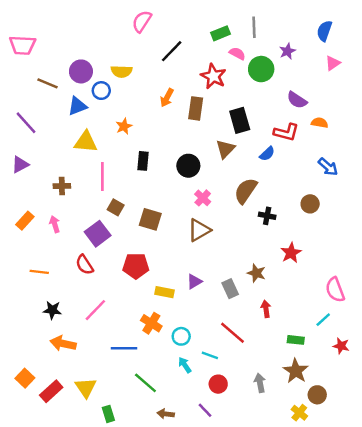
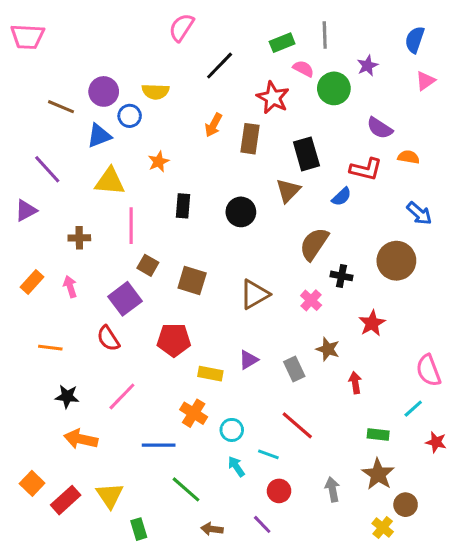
pink trapezoid: (22, 45) -> (27, 37), moved
purple line: (26, 123) -> (47, 169), moved
pink cross: (203, 198) -> (311, 300), moved
brown circle: (310, 204) -> (396, 261), size x1.6
red arrow: (266, 309) -> (355, 383), moved

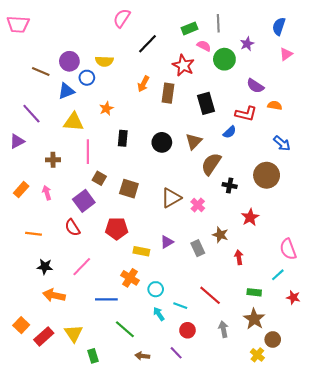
brown triangle: (288, 191) -> (194, 141), moved
pink cross: (311, 300) -> (198, 205), moved
red line: (297, 425) -> (210, 295), moved

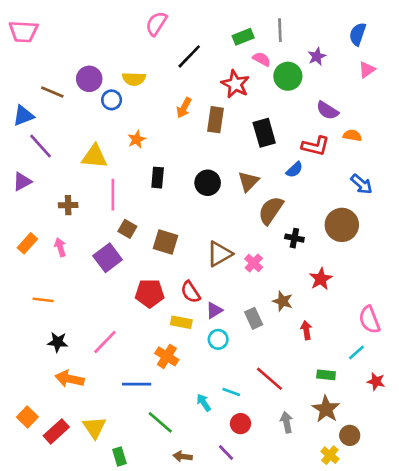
blue triangle: (66, 91) -> (23, 116), moved
red semicircle: (73, 228) -> (190, 292), moved
cyan circle: (156, 289) -> (218, 339), moved

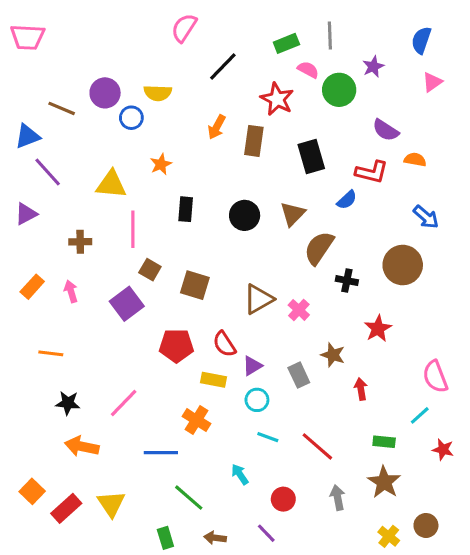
cyan line: (231, 392) -> (268, 437), moved
brown circle: (350, 435) -> (426, 525), moved
green rectangle: (119, 456) -> (165, 538), moved

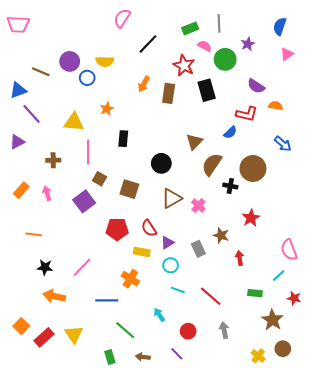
black rectangle: (311, 156) -> (207, 90), moved
black circle: (245, 215) -> (161, 163), moved
brown circle: (403, 265) -> (253, 168), moved
brown star: (384, 482) -> (273, 320), moved

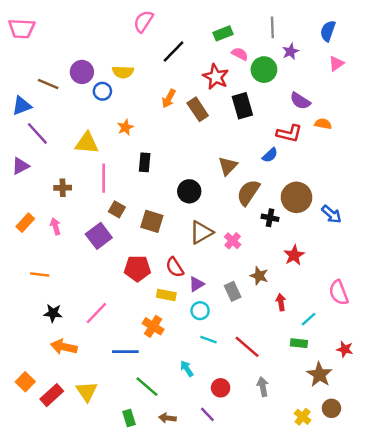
gray line: (219, 23) -> (272, 27), moved
brown rectangle: (169, 93) -> (198, 109), turned -42
blue arrow: (283, 144) -> (331, 214), moved
cyan line: (279, 276) -> (309, 319), moved

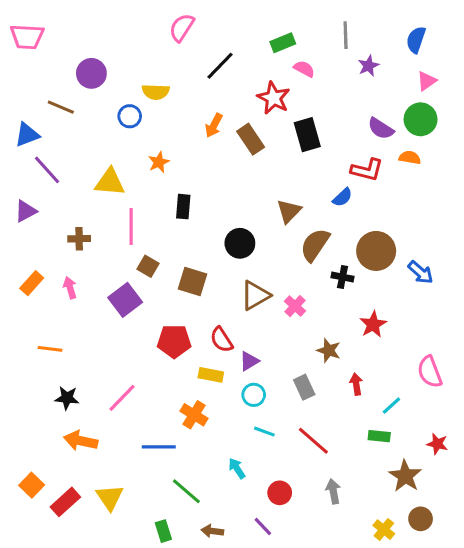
green circle: (264, 70) -> (421, 119), moved
purple circle: (82, 72) -> (91, 73), moved
gray rectangle: (233, 291) -> (304, 387), moved

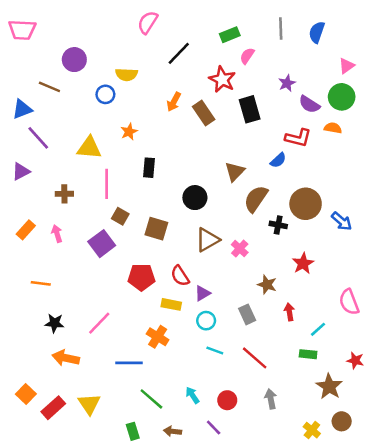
blue semicircle: (416, 40) -> (317, 32), moved
purple star: (368, 66) -> (287, 83), moved
pink semicircle: (304, 69) -> (247, 56), turned -84
cyan arrow: (237, 468) -> (192, 395), moved

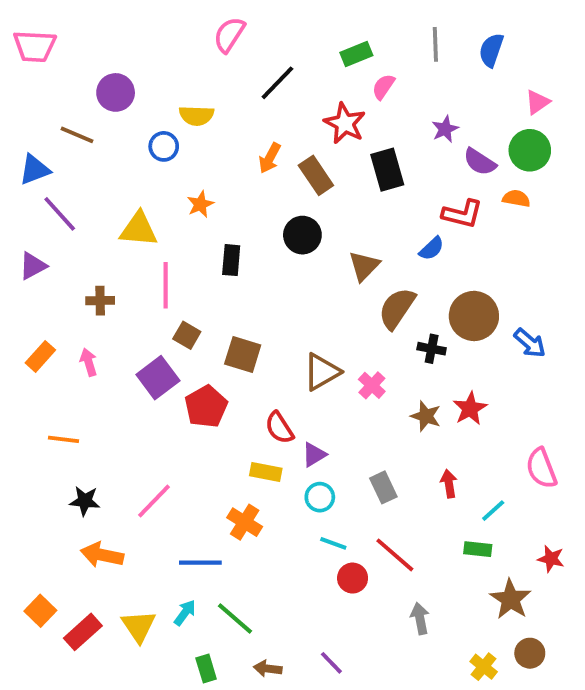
black circle: (195, 198) -> (302, 235), moved
red pentagon: (141, 277) -> (206, 407), moved, turned -30
brown star: (267, 285) -> (426, 416), moved
cyan arrow: (192, 395) -> (185, 613), moved, turned 70
red circle: (227, 400) -> (353, 578), moved

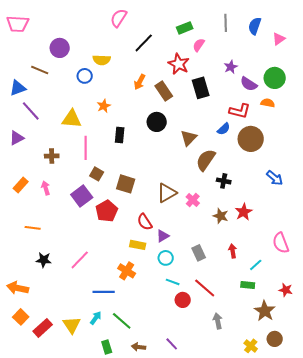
pink triangle: (538, 102) -> (279, 39), moved
brown circle: (474, 316) -> (251, 139), moved
orange arrow: (102, 555) -> (18, 288), moved

